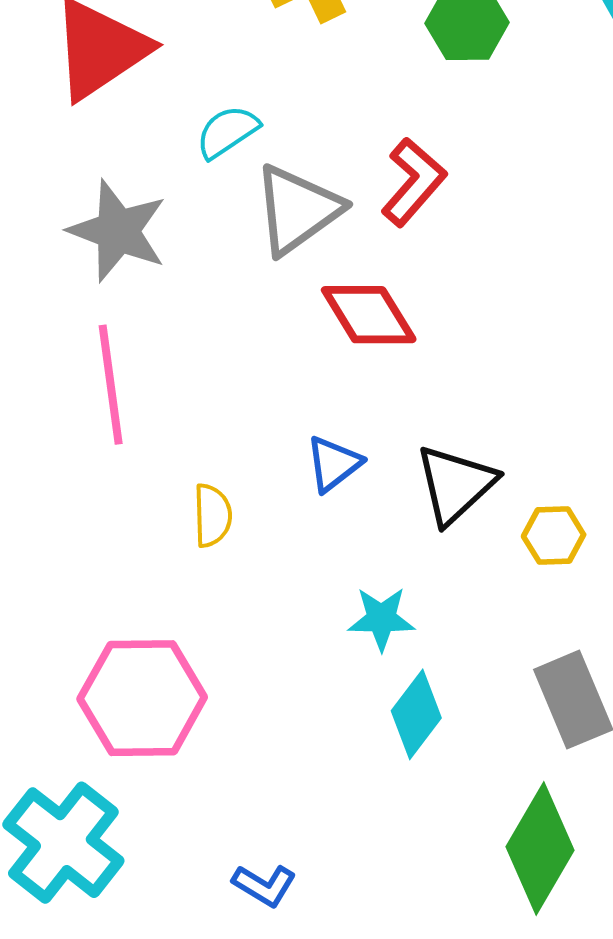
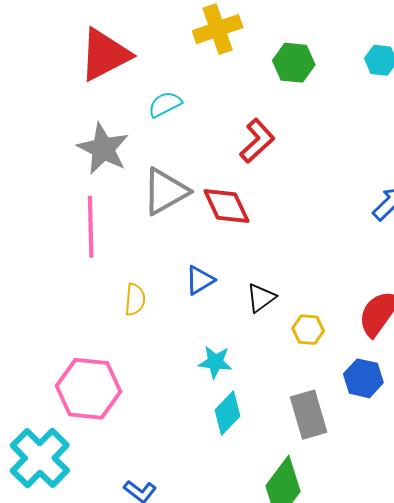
gray triangle: (297, 210) -> (165, 191), moved
black triangle: (455, 484) -> (261, 298), size x0.7

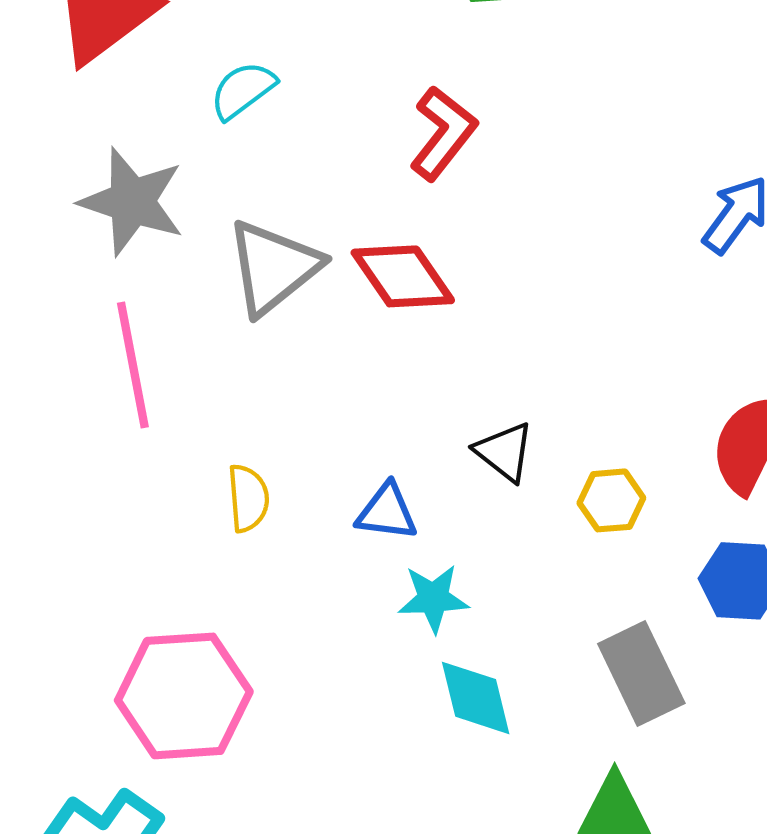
blue triangle: (200, 280) -> (387, 512), moved, turned 48
black triangle: (261, 298) -> (504, 452), turned -36
cyan diamond: (228, 413) -> (476, 698), turned -48

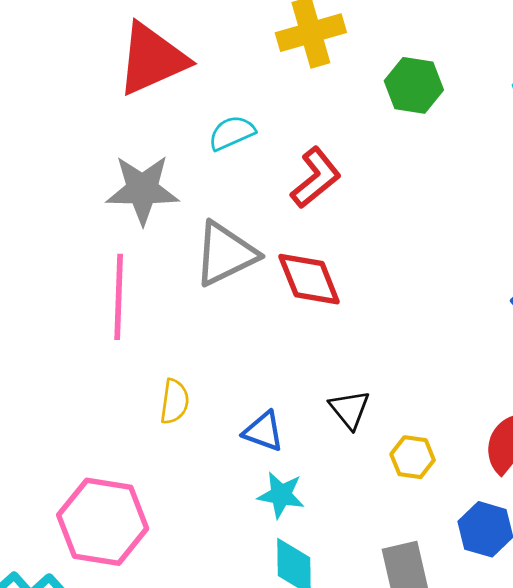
red L-shape: (443, 133) -> (316, 178), moved
gray star: (132, 202) -> (142, 190), turned -30

